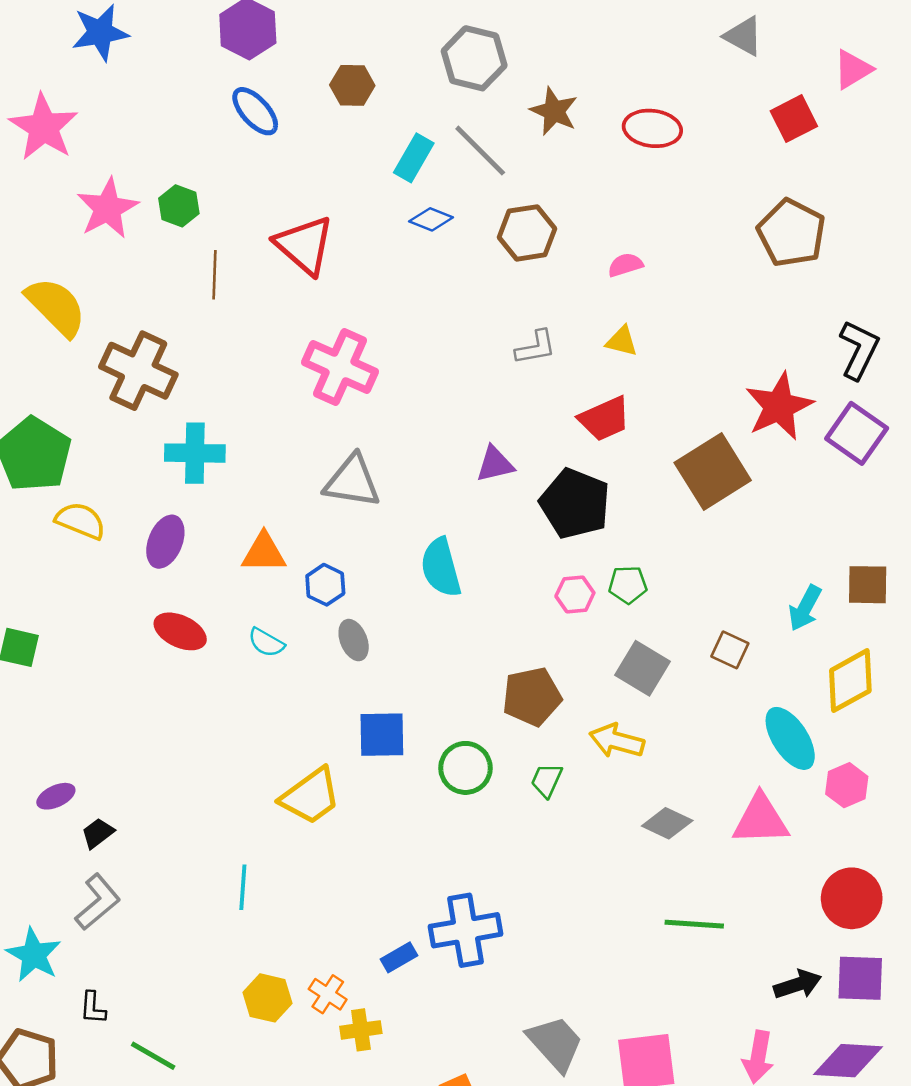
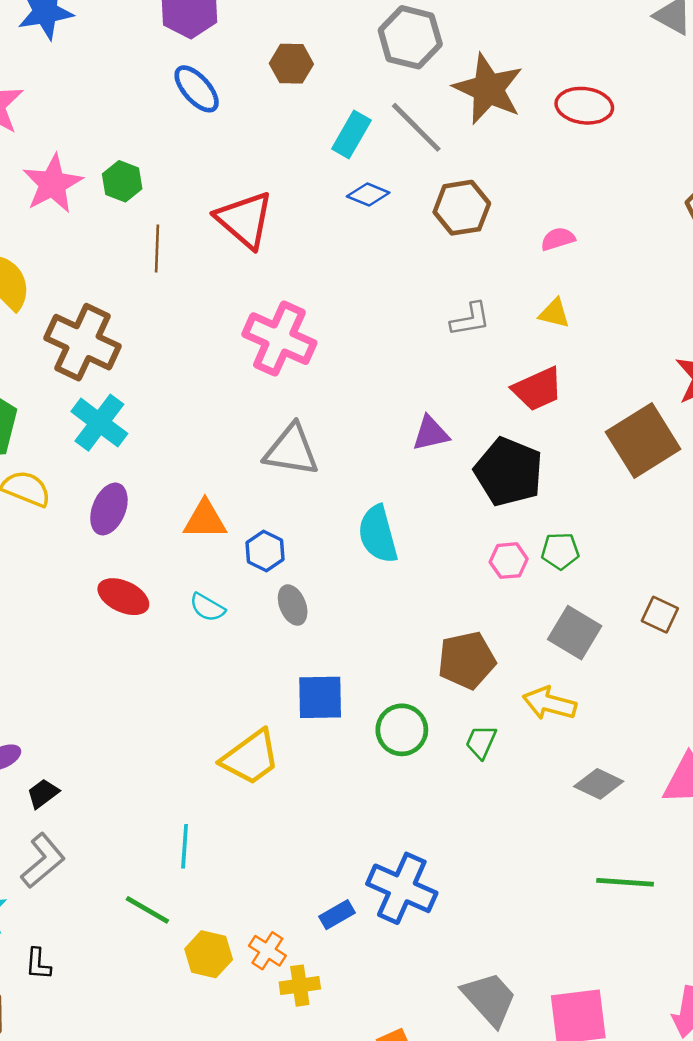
brown star: (554, 111) -> (488, 89), size x1.5
cyan cross: (195, 453) -> (99, 423), moved, turned 36
blue cross: (465, 930) -> (402, 888), turned 34
green line: (153, 1056) -> (147, 910), moved

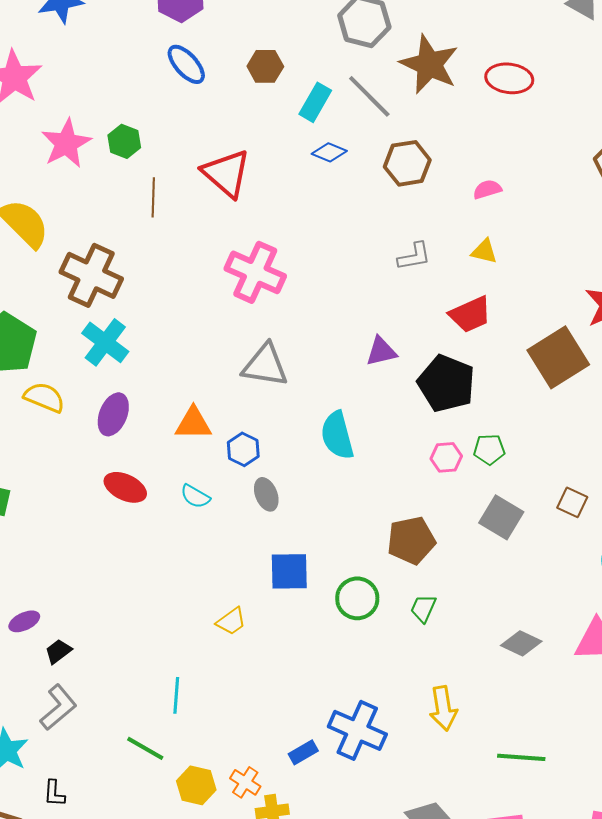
brown hexagon: (291, 64) -> (265, 66), moved
yellow arrow: (549, 703) -> (443, 708), moved, turned -114
yellow trapezoid: (251, 757) -> (231, 621), size x0.6
green line: (625, 882) -> (521, 757), moved

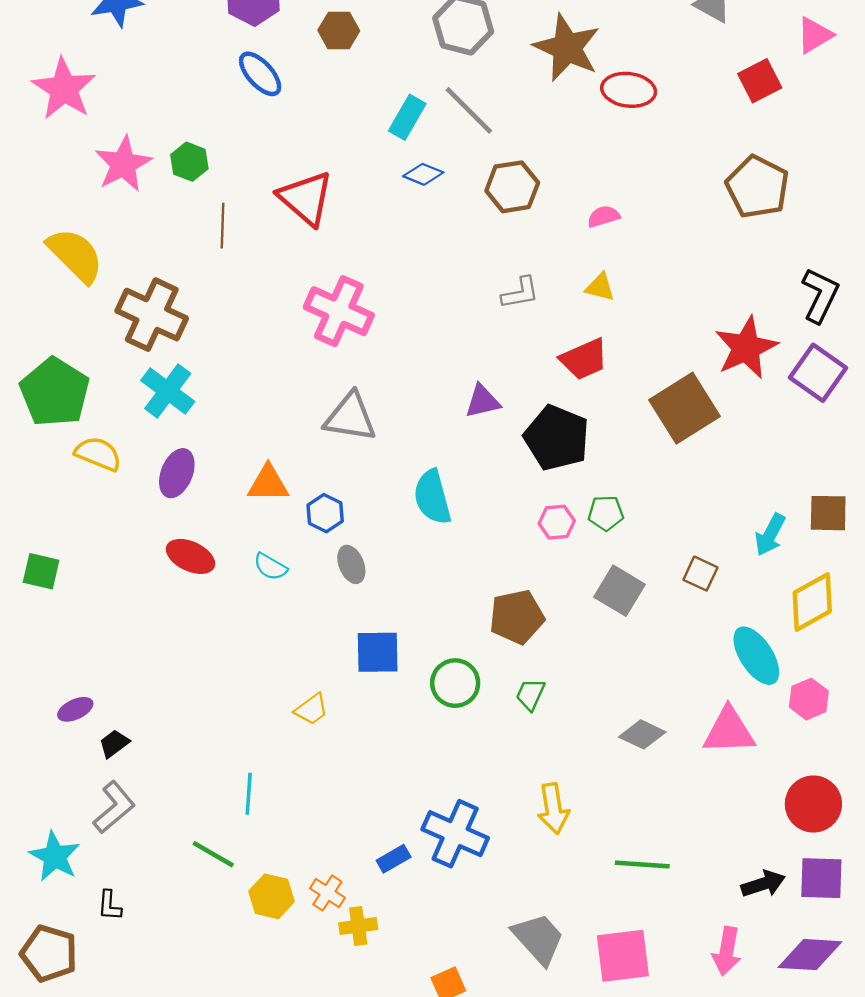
brown star: (429, 64) -> (567, 48), moved
brown hexagon: (265, 66) -> (339, 31), moved

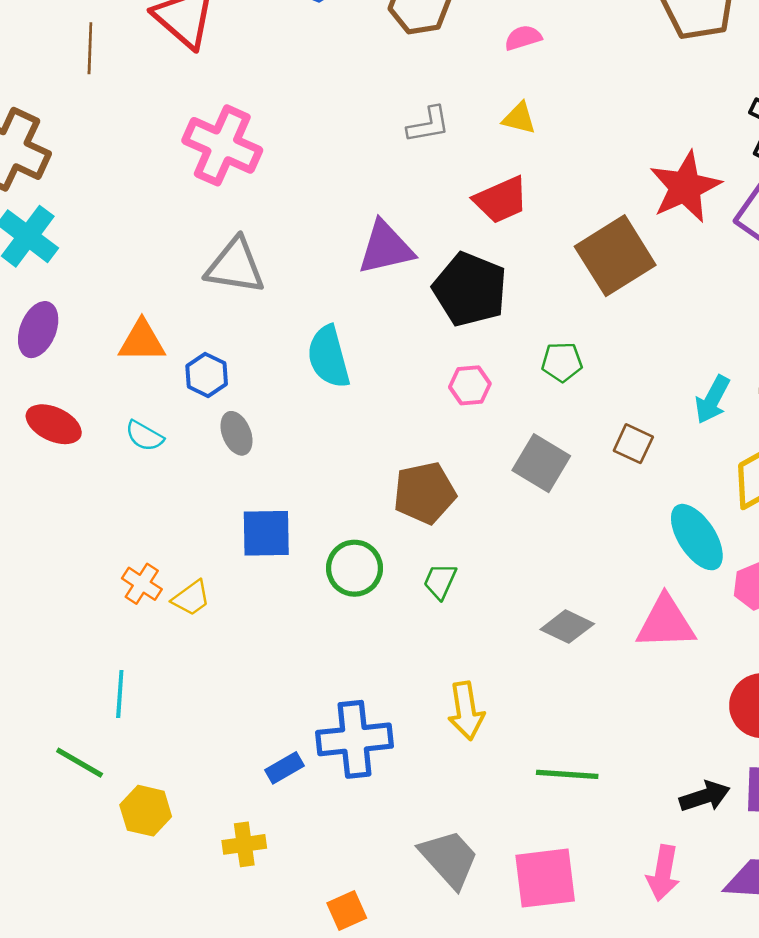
purple triangle: (483, 401) -> (386, 248), size x1.4
green pentagon: (606, 513) -> (562, 362), moved
blue cross: (455, 834) -> (354, 739), turned -30
orange cross: (327, 893) -> (142, 584), moved

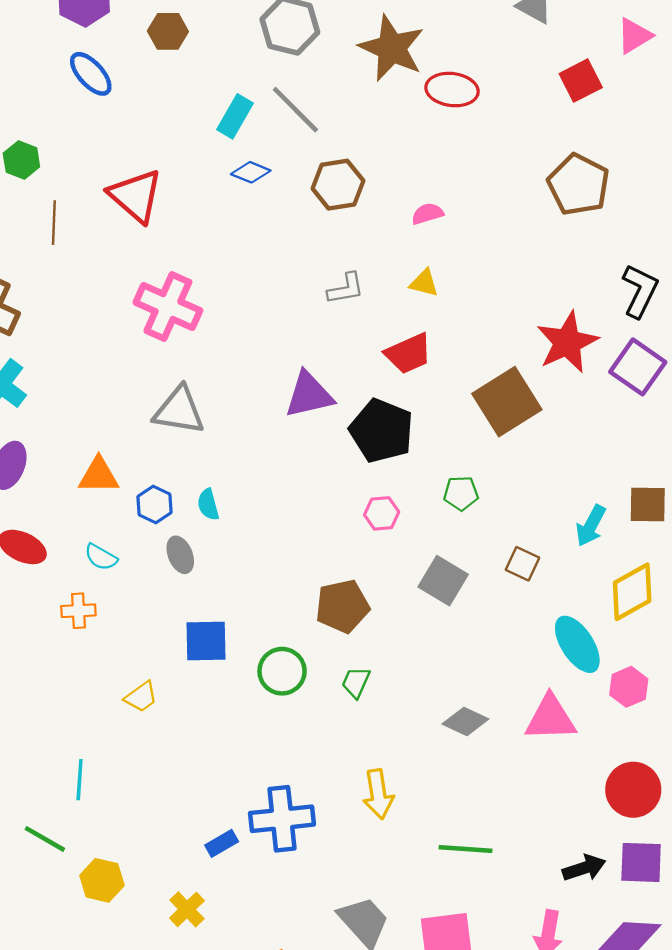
cyan semicircle: (329, 357) -> (208, 504), moved, size x0.6
orange cross: (142, 584) -> (78, 611), moved, turned -36
yellow cross: (244, 844) -> (187, 909), turned -36

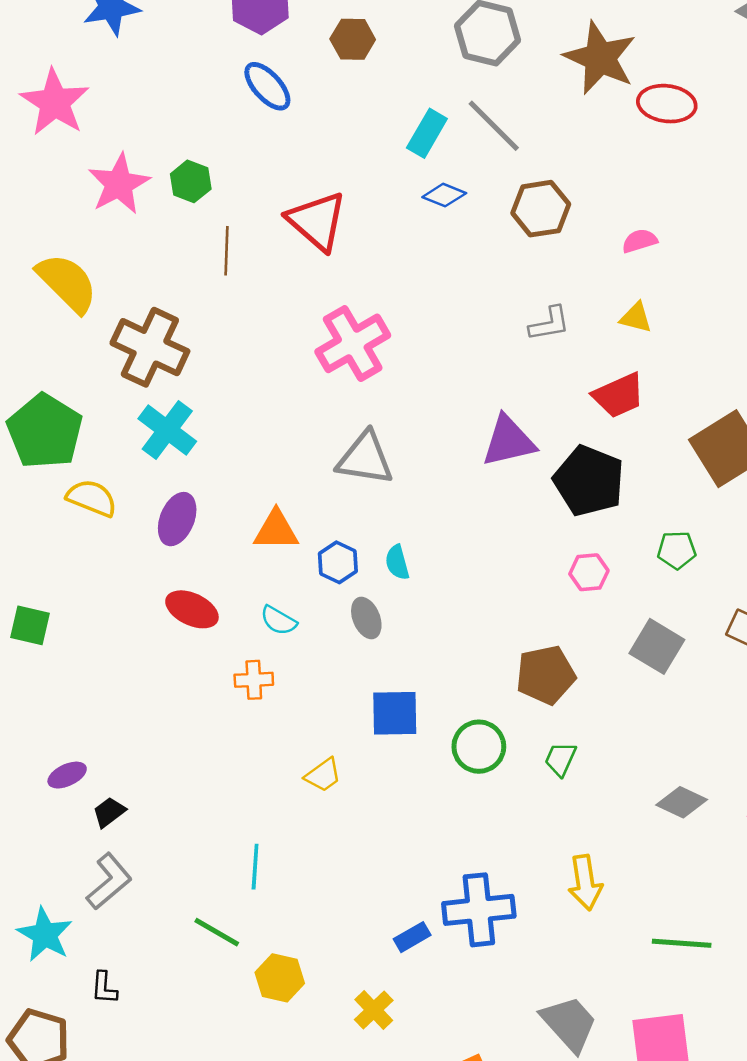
pink cross: (168, 307) -> (353, 343), turned 36

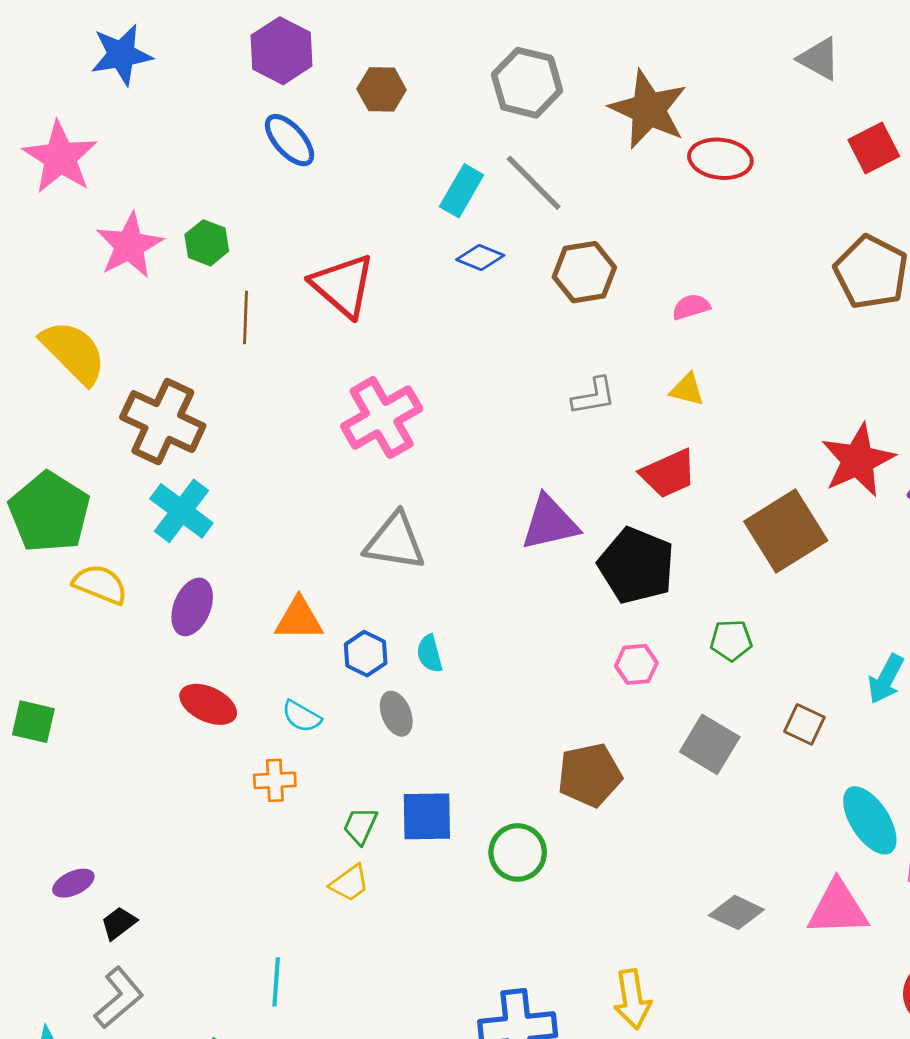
green trapezoid: (560, 759) -> (360, 826), moved

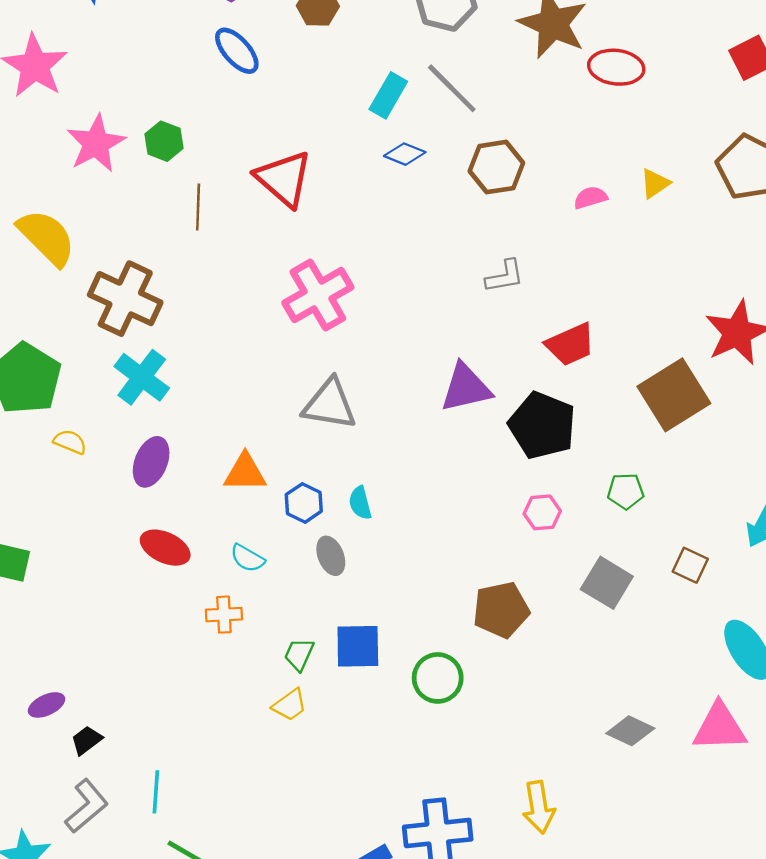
yellow triangle: (687, 390) -> (655, 183), moved, turned -48
yellow semicircle: (100, 584) -> (70, 442), size x0.7
cyan line: (276, 982) -> (156, 792), moved

